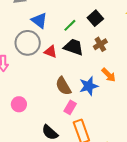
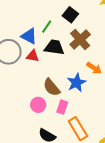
blue triangle: (39, 20) -> (29, 36), moved
brown cross: (100, 44) -> (80, 39), size x1.5
pink circle: (19, 104) -> (38, 105), moved

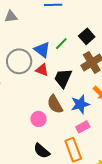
black trapezoid: (54, 47) -> (63, 78), moved, turned -85
pink rectangle: (62, 107) -> (83, 127), moved, turned 32

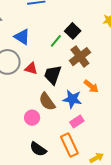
green line: (61, 44) -> (56, 41), moved
blue triangle: (42, 50) -> (22, 37), moved
blue star: (80, 104) -> (72, 99), turned 30

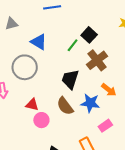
red triangle: (31, 68) -> (32, 105), moved
pink circle: (32, 118) -> (41, 120), moved
pink rectangle: (77, 121) -> (105, 126), moved

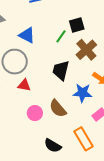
black square: (89, 35) -> (77, 25), turned 35
red triangle: (32, 105) -> (24, 85), moved
brown semicircle: (65, 106) -> (58, 108), moved

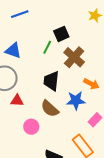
brown semicircle: (58, 108) -> (50, 109), moved

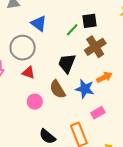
orange arrow: (91, 84) -> (104, 77), turned -70

